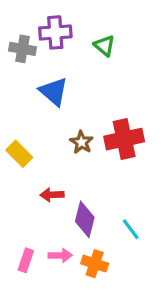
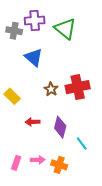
green triangle: (104, 46) -> (65, 29), size x1.6
purple diamond: (85, 219) -> (60, 127), moved

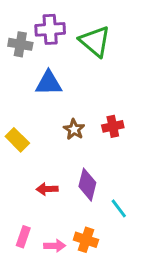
blue triangle: (34, 57) -> (49, 83), turned -42
red cross: (78, 87) -> (113, 126), size x0.6
red arrow: (33, 122) -> (47, 189), moved
pink arrow: (38, 160) -> (55, 246), moved

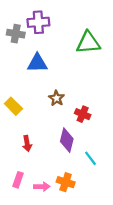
green triangle: (95, 41) -> (88, 43), moved, turned -45
red cross: (113, 126) -> (83, 114), moved, turned 35
red arrow: (47, 189) -> (27, 144), moved, turned -98

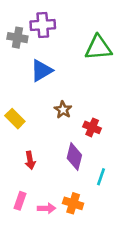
blue triangle: (37, 63) -> (41, 70), turned -30
cyan line: (90, 158) -> (101, 177), turned 56

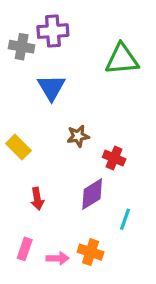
blue triangle: (41, 70) -> (51, 87), turned -30
brown star: (63, 110) -> (78, 136), turned 30
purple diamond: (74, 157) -> (92, 194), turned 44

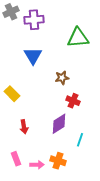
gray cross: (22, 47) -> (11, 12), moved, turned -35
brown star: (78, 136) -> (62, 78), moved
pink rectangle: (25, 249) -> (16, 159), turned -40

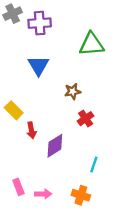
red cross: (73, 101) -> (86, 119), turned 32
purple diamond: (59, 124) -> (55, 146), moved
red arrow: (24, 127) -> (31, 130), moved
orange cross: (58, 161) -> (81, 195), moved

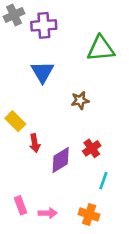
red cross: (86, 119) -> (92, 148), moved

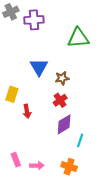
blue triangle: (42, 72) -> (39, 67), moved
yellow rectangle: (15, 121) -> (12, 94), turned 63
red cross: (92, 148) -> (60, 100), moved
purple diamond: (61, 160) -> (64, 124), moved

